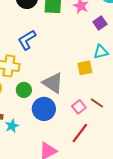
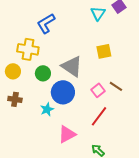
cyan triangle: (101, 52) -> (98, 13), moved, turned -42
cyan star: (12, 126) -> (47, 109), moved

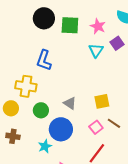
blue L-shape: (46, 23) -> (44, 60), turned -40
yellow square: (104, 51) -> (102, 101), moved
gray triangle: (72, 66) -> (70, 103), size x0.6

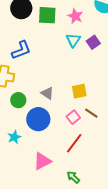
purple square: (117, 43) -> (93, 42), moved
blue L-shape: (44, 60) -> (21, 50), turned -130
cyan star: (45, 146) -> (14, 137), moved

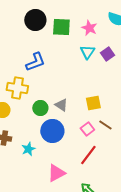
green circle: (18, 100) -> (40, 108), moved

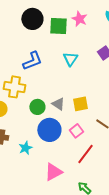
pink star: (89, 28) -> (79, 19), moved
cyan triangle: (87, 52) -> (70, 59), moved
yellow square: (93, 103) -> (80, 104), moved
pink square: (87, 129) -> (76, 131), moved

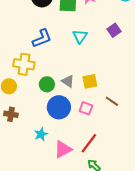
pink square: (76, 131) -> (86, 108), turned -32
cyan star: (25, 148) -> (41, 134), moved
red line: (85, 154) -> (89, 143), moved

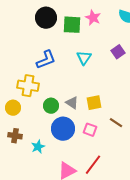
cyan star: (41, 134) -> (38, 147), moved

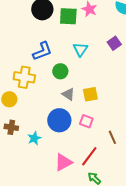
green circle: (51, 106) -> (60, 71), moved
brown line: (116, 123) -> (112, 137), moved, turned 32

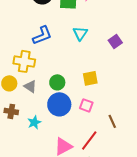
purple square: (114, 43) -> (115, 41), moved
green circle: (60, 71) -> (57, 82), moved
gray triangle: (68, 94) -> (30, 86), moved

